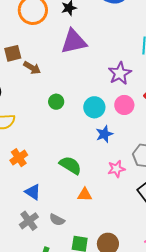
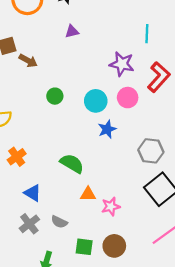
purple triangle: (74, 42) -> (72, 31), size x0.5
purple star: (120, 73) -> (122, 64), turned -30
pink star: (116, 169) -> (111, 207), moved

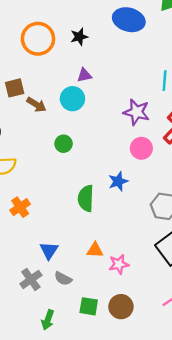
cyan circle: (96, 101) -> (72, 99), moved
green semicircle: (72, 163) -> (86, 198), moved, turned -120
blue triangle: (33, 193) -> (49, 251), moved, turned 30

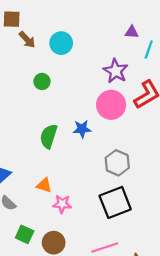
purple triangle: (84, 75) -> (132, 32), moved
pink circle: (141, 148) -> (111, 105), size x1.4

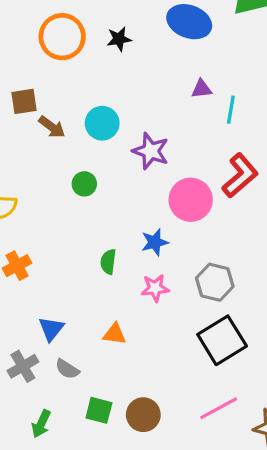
purple star: (116, 71) -> (151, 151), moved
green semicircle: (49, 136) -> (108, 262), size x0.7
pink star: (62, 204) -> (155, 288), moved

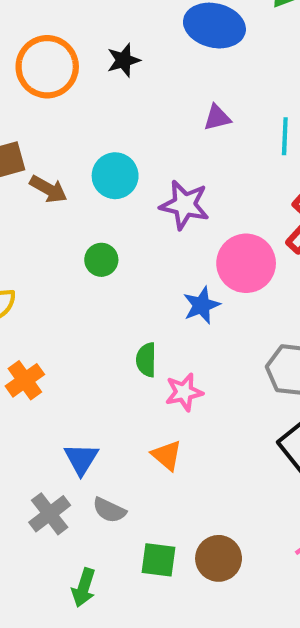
purple triangle: (202, 89) -> (217, 118), moved
blue star: (155, 242) -> (202, 305), moved
pink star: (155, 288) -> (184, 392), moved
orange triangle: (115, 334) -> (167, 455), turned 40

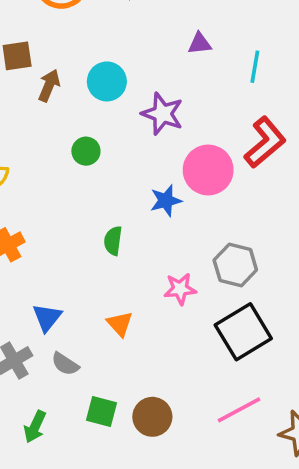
brown arrow: (49, 189) -> (49, 85), turned -104
pink star: (184, 392) -> (180, 289), moved

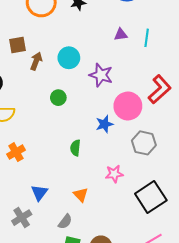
cyan line: (255, 67) -> (147, 38), moved
gray hexagon: (235, 265) -> (144, 143), moved
gray semicircle: (65, 364) -> (65, 222), moved, turned -84

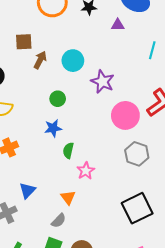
purple triangle: (121, 34) -> (118, 25), moved
blue star: (104, 124) -> (53, 128), moved
pink star: (114, 174) -> (86, 171), moved, turned -30
gray semicircle: (65, 222) -> (59, 221), moved

